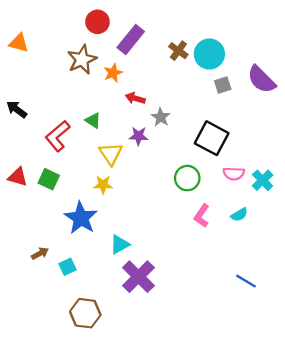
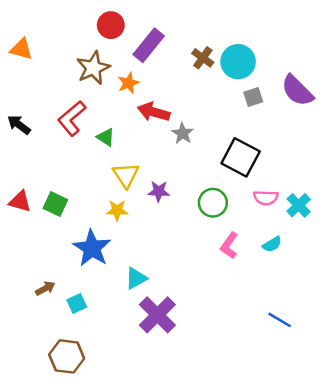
red arrow: (135, 98) -> (154, 112), size x1.4
red L-shape: (58, 136) -> (72, 118), moved
purple star: (138, 136) -> (159, 191), moved
brown hexagon: (85, 313) -> (67, 356), moved

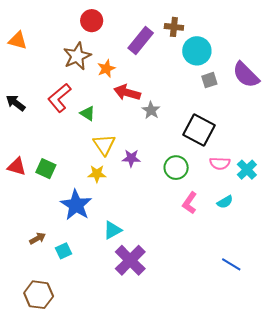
purple rectangle: (149, 45) -> (141, 40), moved
brown cross: (203, 58) -> (174, 27), moved, turned -30
brown hexagon: (67, 356) -> (39, 295), moved

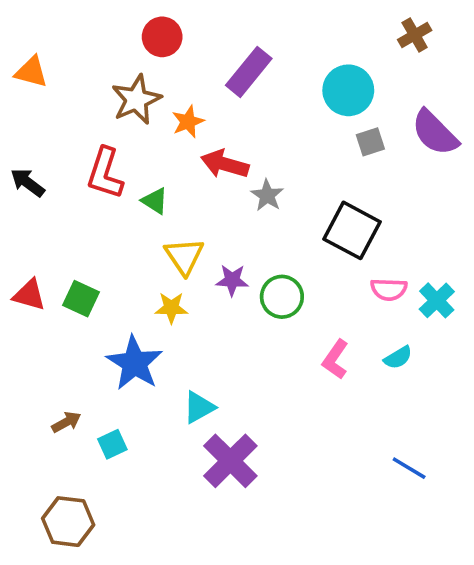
brown cross: (174, 27) -> (415, 35), moved, turned -36
red L-shape: (59, 98) -> (105, 173), turned -32
green circle: (176, 168) -> (282, 297), moved

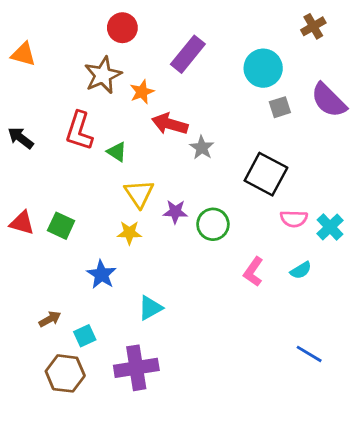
blue star: (134, 363) -> (101, 274), size x0.7
purple cross: (230, 461) -> (136, 368), moved, turned 36
brown hexagon: (68, 522) -> (65, 373), moved

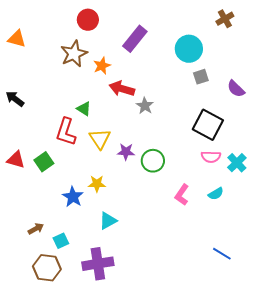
purple semicircle: (329, 100) -> (236, 89), moved, size x0.7
red L-shape: (79, 131) -> (66, 132), moved
black square: (266, 174) -> (208, 125), moved
green square: (61, 226) -> (44, 162), turned 30
yellow star: (129, 233) -> (97, 184), moved

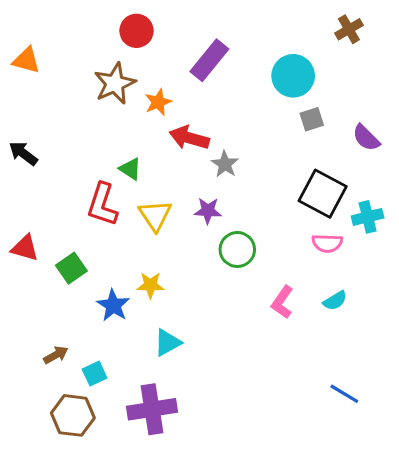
purple star: (126, 152) -> (208, 211), moved
green square: (44, 162) -> (71, 268), moved
cyan cross: (237, 163) -> (368, 217), moved, turned 30

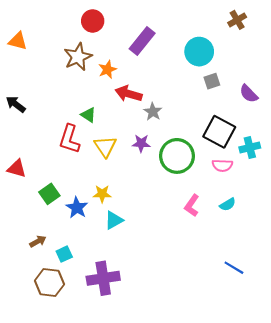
green circle: (237, 249) -> (177, 156), moved, size x1.4
green square: (71, 268) -> (49, 194), moved
cyan triangle: (168, 343) -> (114, 220), moved

